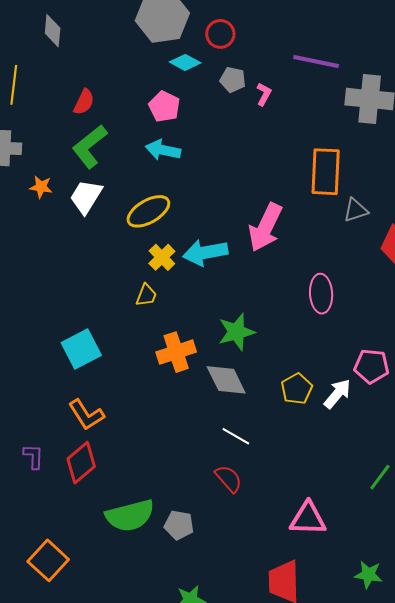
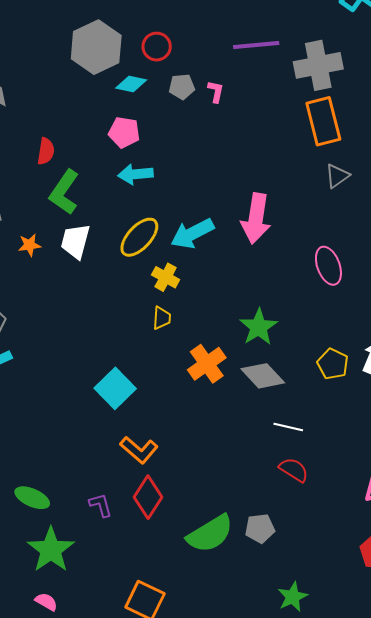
orange rectangle: (326, 172) -> (323, 121), moved
cyan arrow: (205, 253) -> (192, 234), moved

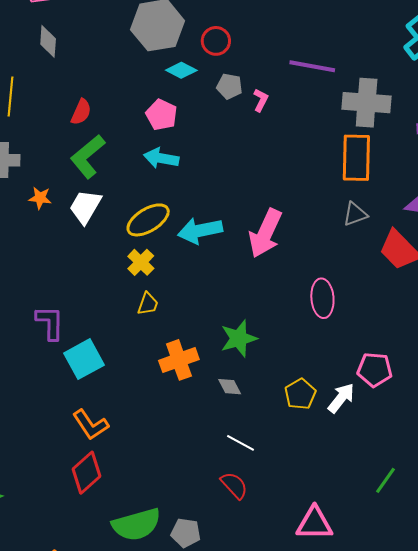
yellow cross: (166, 277) -> (141, 262), moved
gray diamond: (263, 376) -> (230, 387), size x0.6
purple L-shape: (101, 505) -> (50, 323), moved, size x1.4

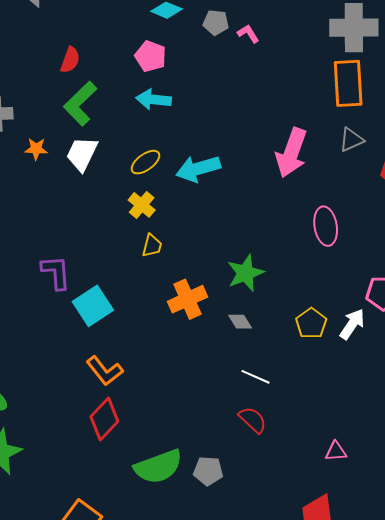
pink L-shape: (261, 100) -> (248, 34), turned -55
yellow ellipse: (148, 220) -> (145, 162), size x0.7
pink arrow: (265, 233) -> (291, 153), moved
pink triangle: (314, 523) -> (336, 451), size x0.6

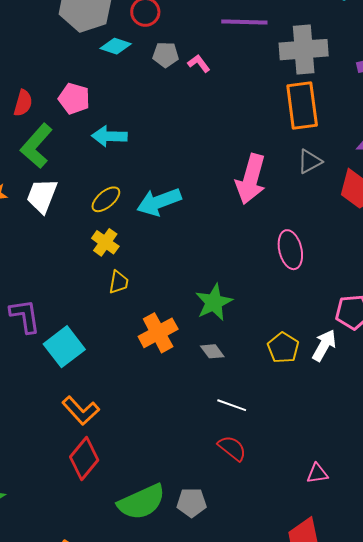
pink pentagon: (151, 56) -> (74, 99), moved

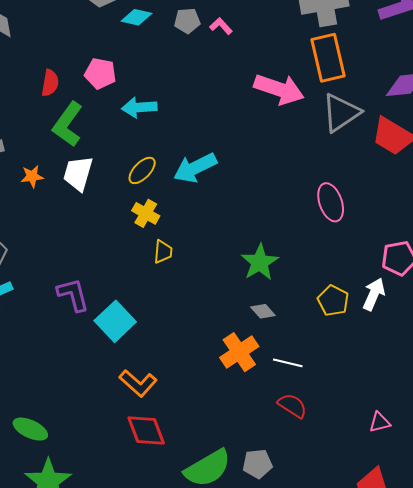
gray triangle: (310, 161) -> (341, 113), size x1.6
pink arrow: (251, 179) -> (279, 89), moved, turned -81
orange cross: (158, 333) -> (239, 352), moved
red diamond: (84, 458) -> (146, 431), turned -54

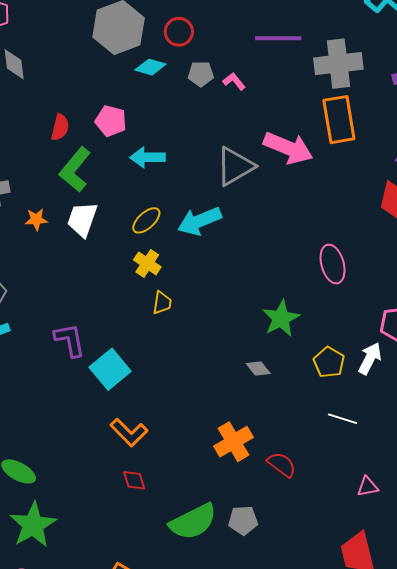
gray triangle: (341, 113) -> (235, 166), moved
green star: (260, 262) -> (281, 318), moved
orange cross: (239, 352) -> (233, 442), moved
white line: (288, 363) -> (343, 419), moved
red diamond: (146, 431) -> (134, 480), size x0.6

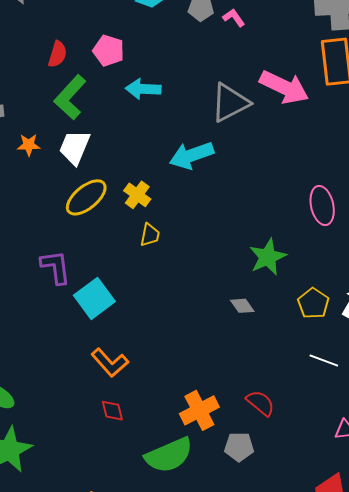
yellow ellipse: (146, 220) -> (86, 197), moved, size x1.4
orange cross: (233, 442) -> (199, 410), moved
gray pentagon: (243, 520) -> (239, 447), moved

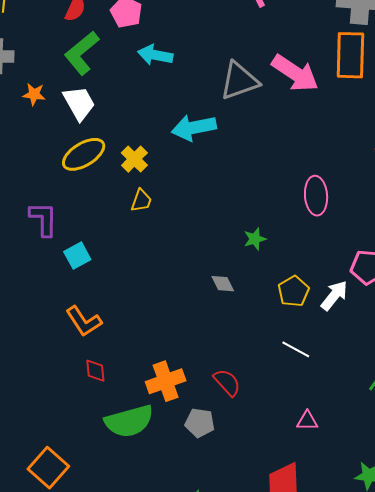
white trapezoid: (75, 147) -> (79, 103), turned 120
green star: (268, 257) -> (255, 239), size x0.6
cyan square: (94, 298) -> (77, 256), size x0.7
red diamond: (112, 411) -> (95, 371), moved

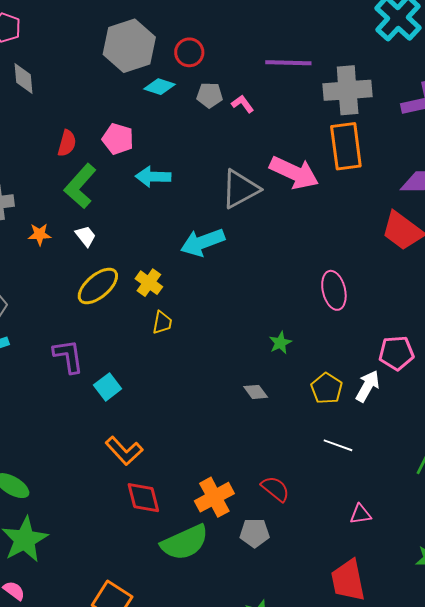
white trapezoid: (79, 103) -> (86, 236), size x0.6
red diamond: (95, 371) -> (143, 498), size x1.5

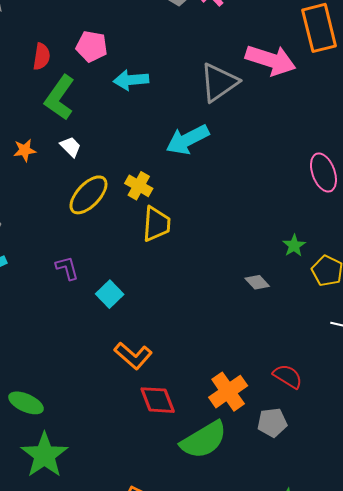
yellow trapezoid: (162, 323) -> (156, 224), size x1.5
green star: (280, 343) -> (294, 246), moved
purple L-shape: (68, 356) -> (67, 268), size x0.7

